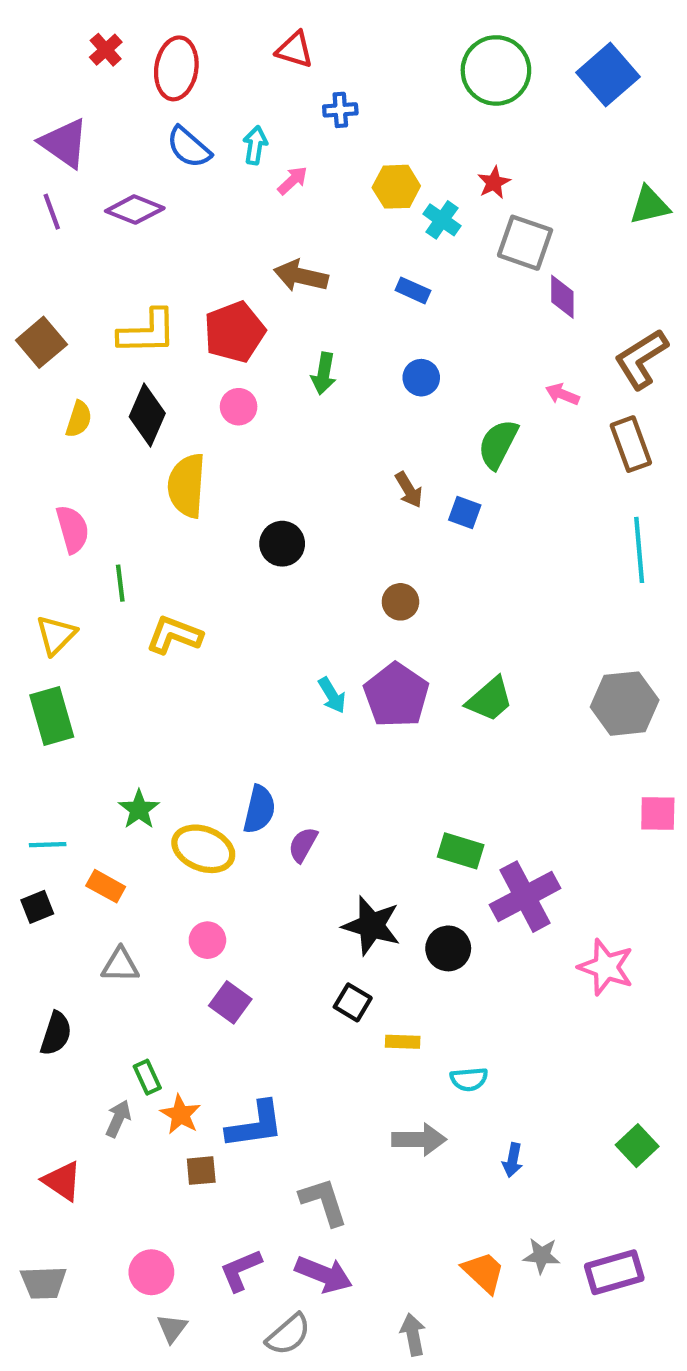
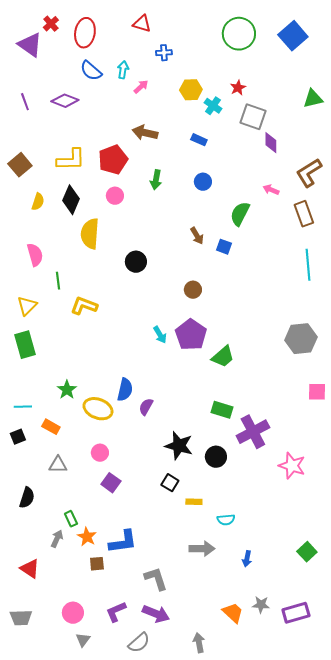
purple triangle: (64, 143) -> (30, 45), moved
green trapezoid: (490, 699) -> (223, 357), moved

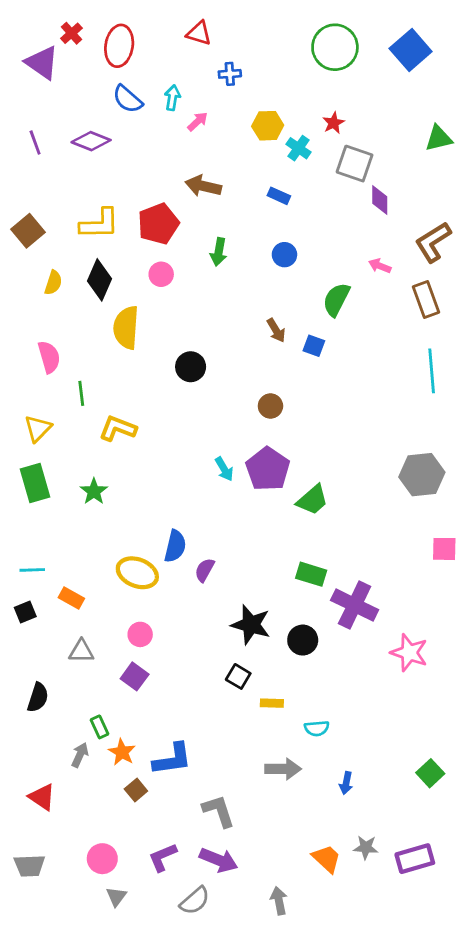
green star: (67, 390) -> (94, 491), moved
purple cross: (253, 432) -> (355, 605), turned -36
purple square: (111, 483) -> (135, 676), moved
brown square: (97, 564) -> (136, 790), turned -35

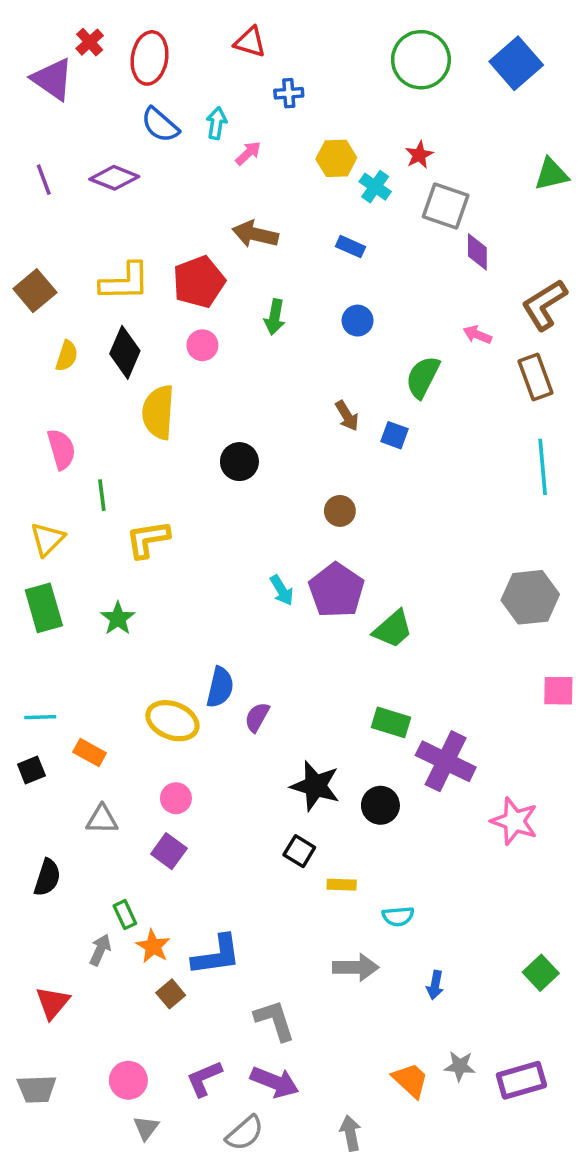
yellow L-shape: (118, 428) -> (148, 539), turned -30
red triangle: (42, 797) -> (53, 1003), turned 36

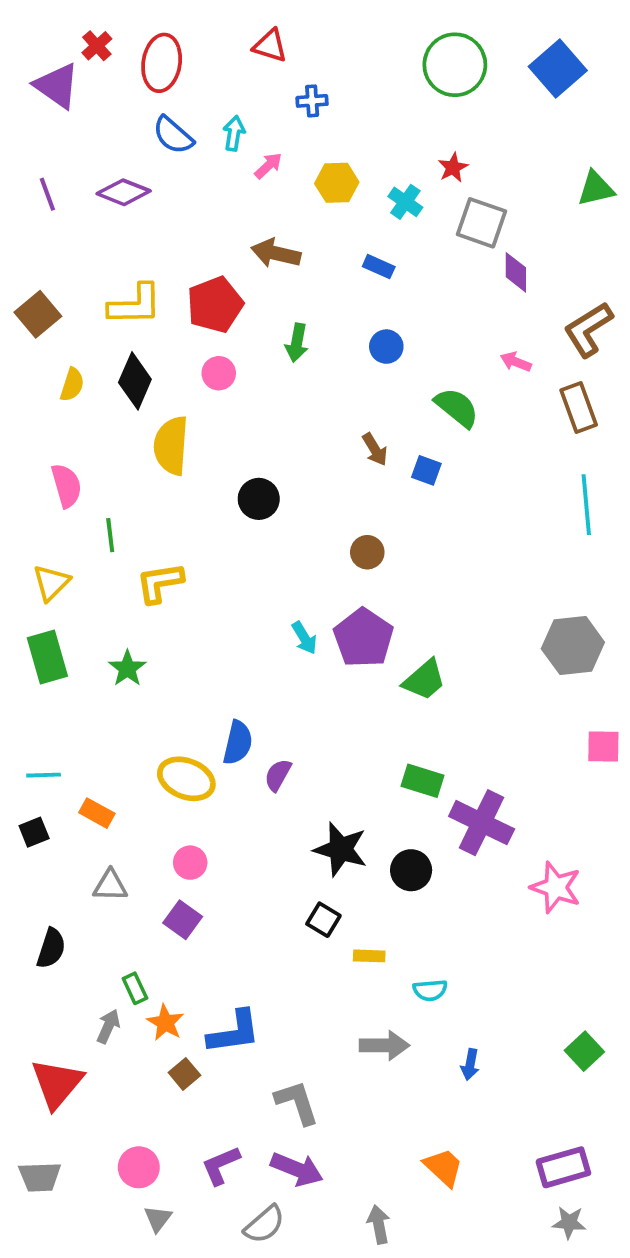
yellow hexagon: (336, 158) -> (337, 183), moved
green semicircle: (423, 377) -> (457, 408), turned 102
red triangle: (53, 1003) -> (57, 1083), size x1.4
gray star: (460, 1066) -> (569, 1223), moved

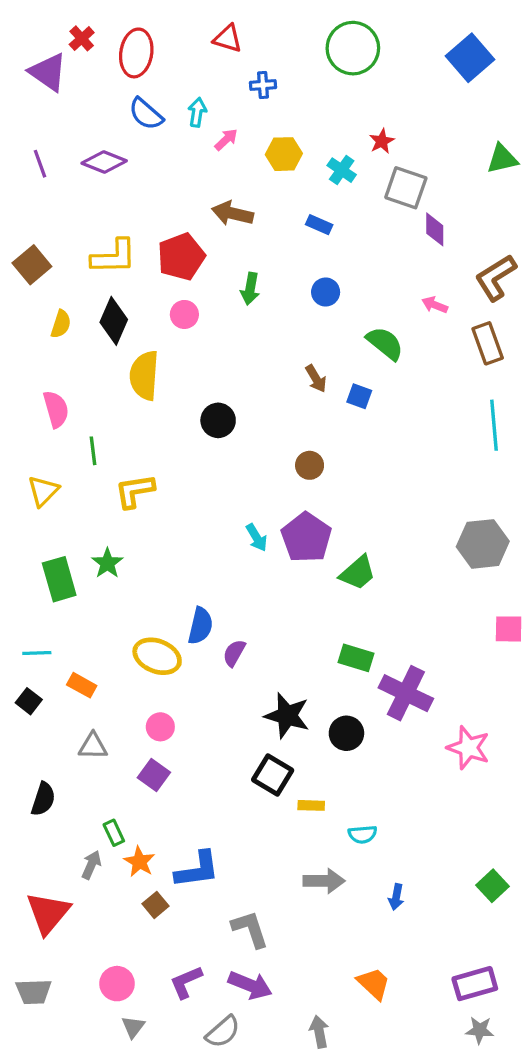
green circle: (455, 65) -> (353, 48), moved
green rectangle: (47, 657) -> (59, 579), moved
black square: (34, 832) -> (29, 701), turned -30
black square: (323, 920) -> (273, 775), size x1.4

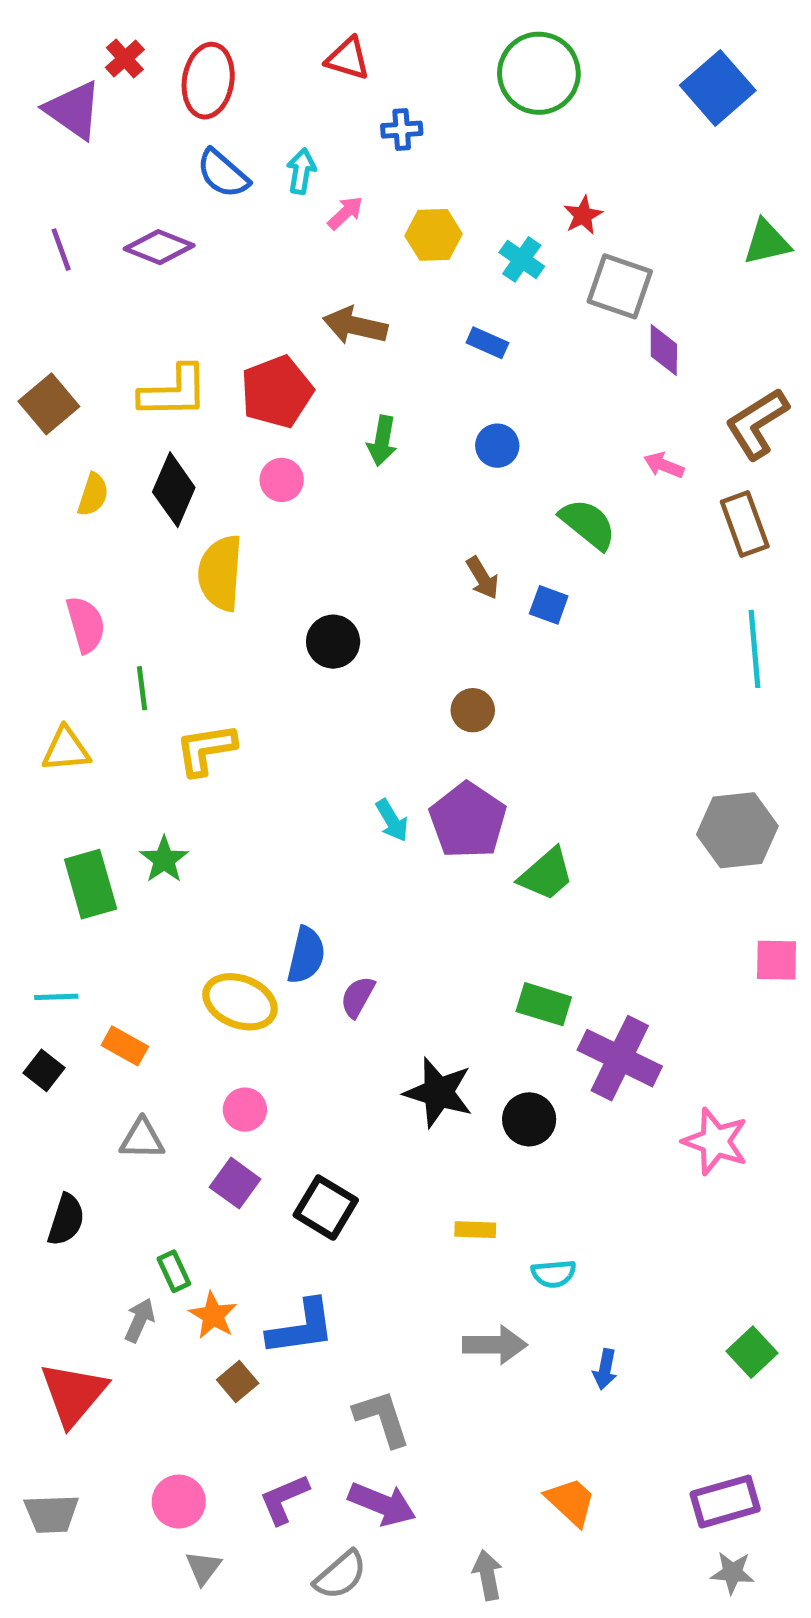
yellow triangle: (43, 491) -> (66, 749), turned 40
black square: (273, 775) -> (326, 1208), moved

